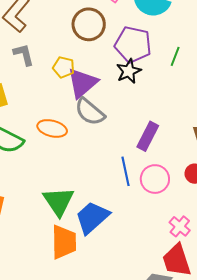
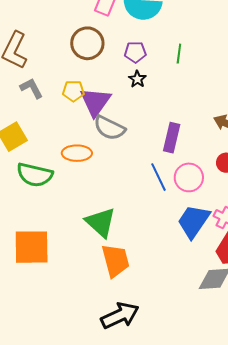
purple pentagon: (133, 44) -> (135, 52), size x0.6
black star: (129, 71) -> (137, 79), size x0.7
blue trapezoid: (92, 217) -> (194, 221), moved

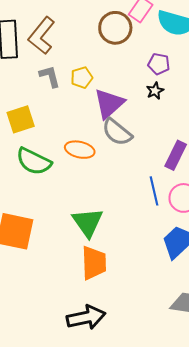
brown circle: (87, 43) -> (115, 28), moved
yellow pentagon: (73, 91) -> (82, 78), moved, turned -30

